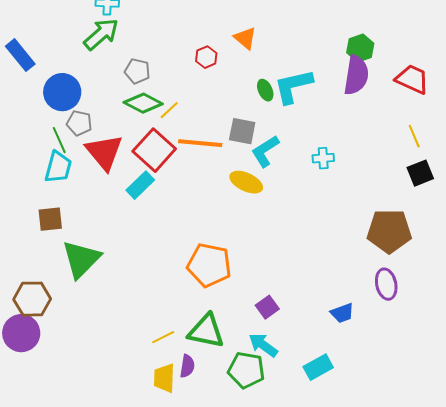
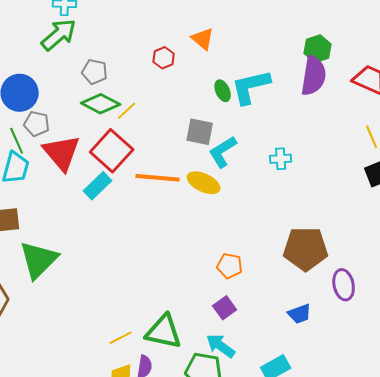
orange line: (200, 143) -> (158, 178), moved
brown pentagon: (389, 231) -> (306, 249), moved
orange pentagon: (209, 265) -> (230, 266), moved, size x0.6

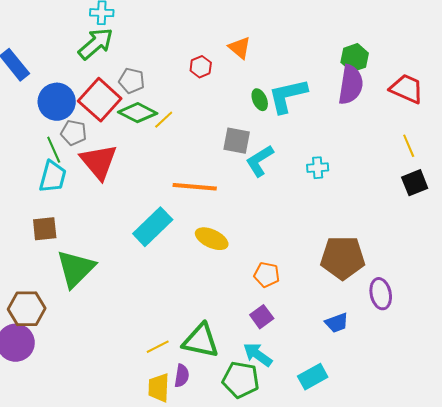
red square: (112, 151) -> (100, 100), moved
yellow ellipse: (204, 183) -> (212, 239), moved
cyan rectangle: (98, 186) -> (153, 227), moved, size x1.4

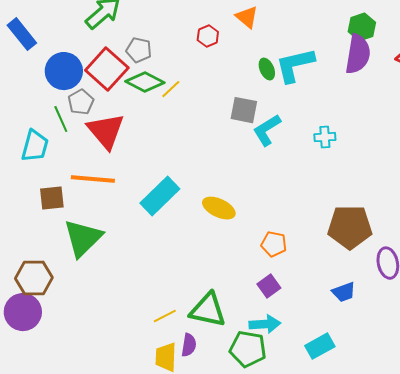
gray pentagon: (74, 133) -> (81, 102), turned 30
cyan trapezoid: (53, 177) -> (35, 146), moved
orange line: (195, 187) -> (93, 179), moved
cyan arrow: (258, 355) -> (265, 324), turned 140

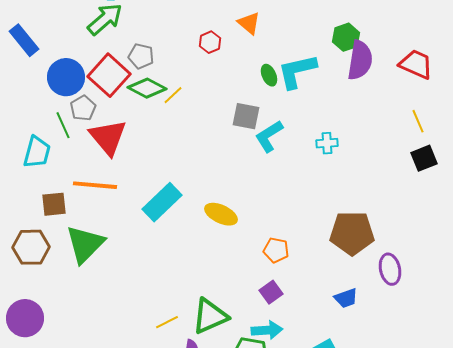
green hexagon: (362, 27) -> (346, 37), moved
brown hexagon: (34, 278) -> (31, 247), moved
green triangle: (208, 310) -> (210, 316), turned -36

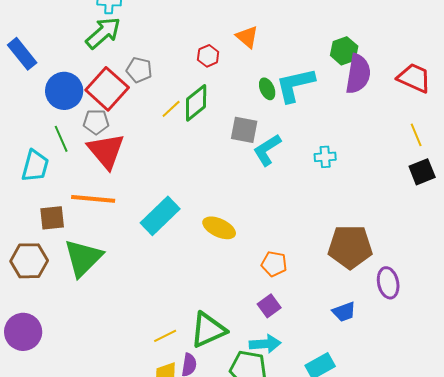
green diamond: (147, 88) -> (196, 103), moved, turned -66
gray pentagon: (83, 108) -> (96, 122), moved, turned 30

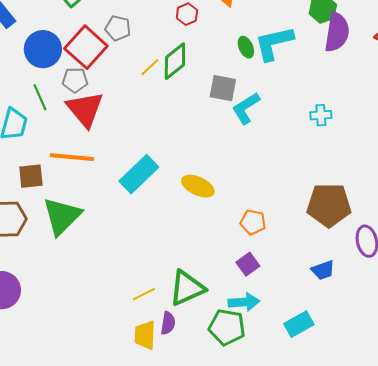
cyan cross: (325, 157) -> (321, 115), moved

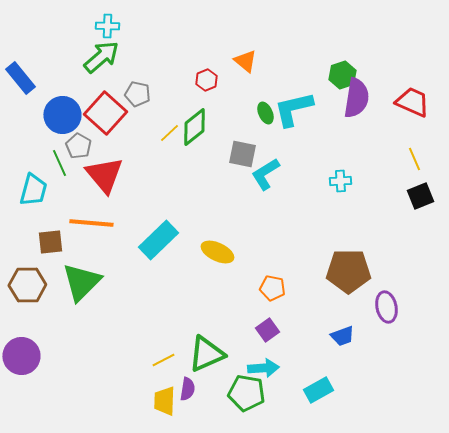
gray pentagon: (75, 80) -> (78, 146), moved, turned 30

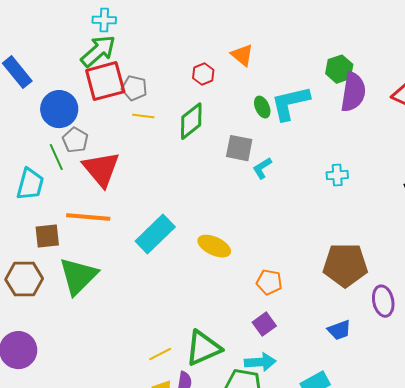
red square: (105, 113) -> (105, 81), moved, turned 33
yellow line: (169, 133) -> (143, 116), moved, turned 50
cyan L-shape: (265, 174) -> (262, 168), size x0.7

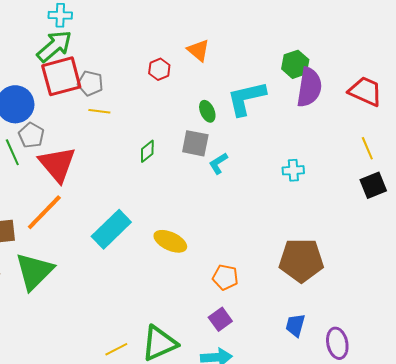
green ellipse: (262, 107) -> (207, 111), moved
green diamond: (191, 121) -> (147, 151), moved, size x0.6
orange line: (88, 217) -> (44, 212), turned -51
purple ellipse: (383, 301) -> (337, 343), moved
blue trapezoid: (339, 330) -> (295, 325), turned 125

